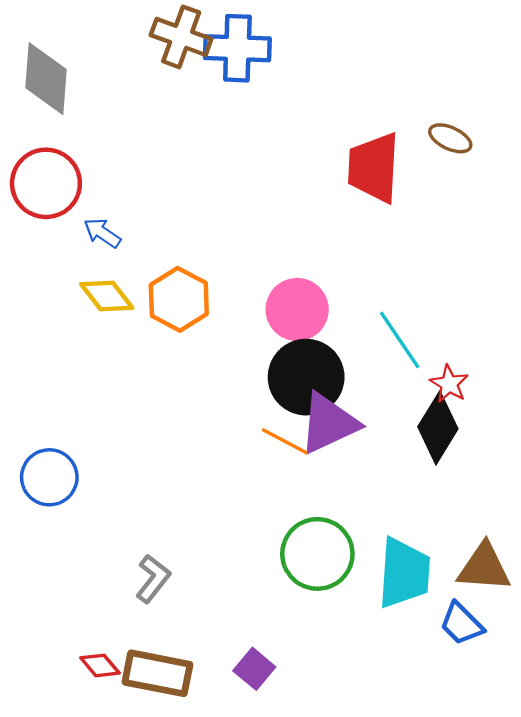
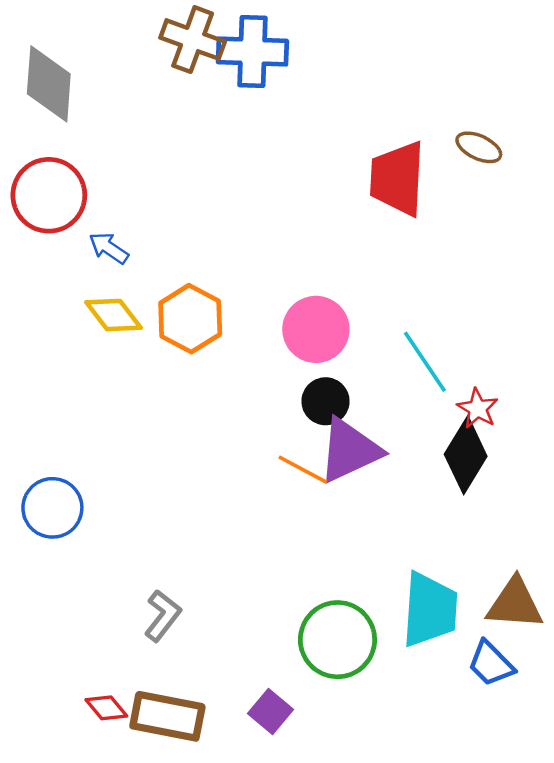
black circle: (306, 377) -> (326, 401), size x0.6
green circle: (317, 554) -> (337, 640), moved

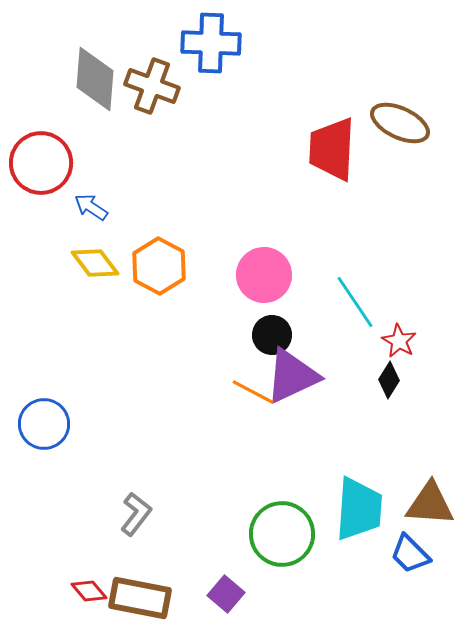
brown cross: (193, 40) -> (152, 86), moved
gray diamond: (49, 84) -> (95, 79), moved
brown ellipse: (479, 147) -> (400, 123), size x1.5
black diamond: (466, 455) -> (389, 380), size x0.6

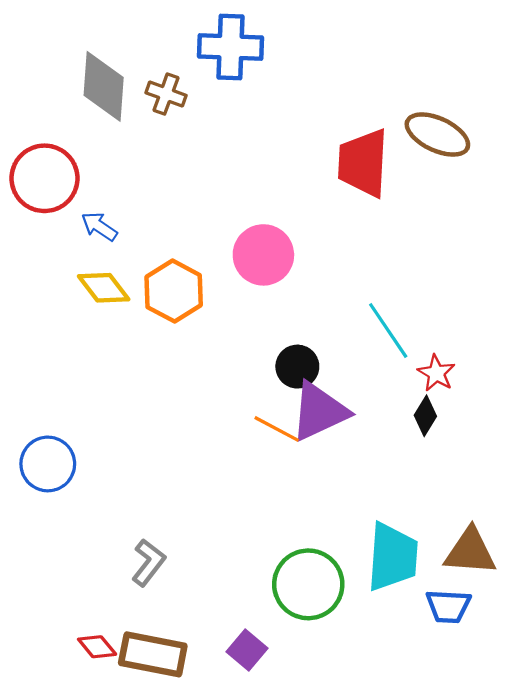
brown cross: (152, 86) -> (166, 94), size x0.7
pink circle: (264, 275) -> (263, 255), moved
blue trapezoid: (410, 554) -> (448, 606), turned -42

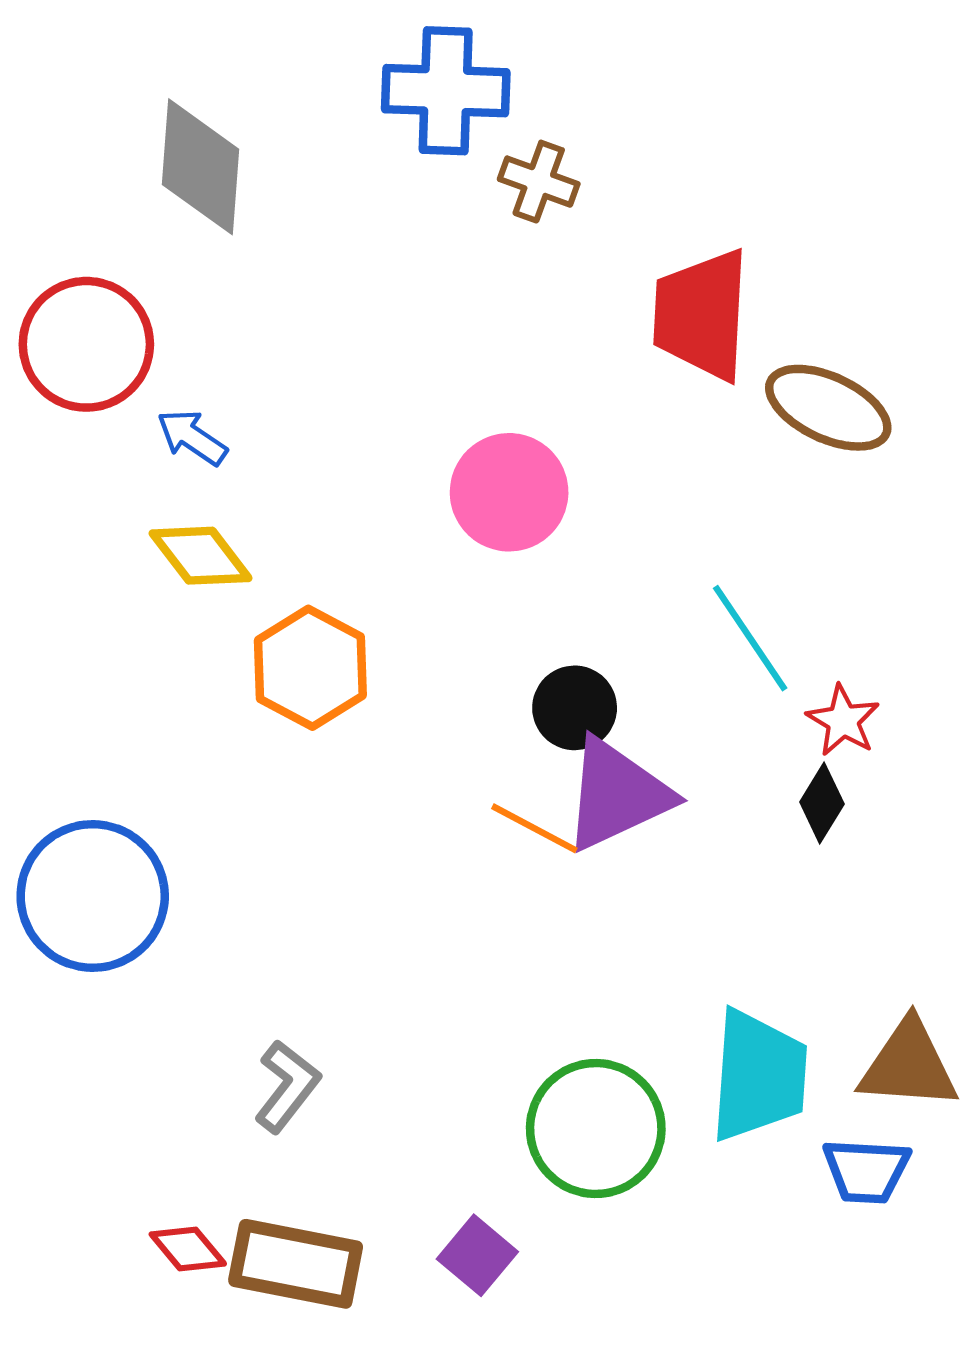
brown cross: (166, 94) -> (539, 182), moved
brown ellipse: (437, 135) -> (828, 408), moved
orange hexagon: (174, 291) -> (310, 668), moved
blue circle: (48, 464) -> (93, 896), size x1.4

